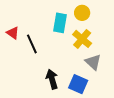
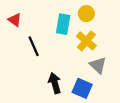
red triangle: (13, 33) -> (15, 20), moved

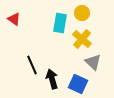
black line: (34, 46) -> (32, 65), moved

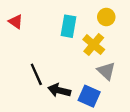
yellow circle: (82, 13) -> (106, 17), moved
black arrow: (52, 79) -> (59, 90), turned -60

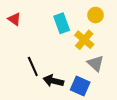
cyan rectangle: (68, 26) -> (62, 23), turned -30

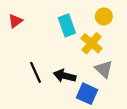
red triangle: (14, 19) -> (15, 21), turned 48
black arrow: (53, 81) -> (65, 76), moved

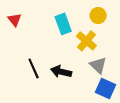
red triangle: (15, 21) -> (14, 20), turned -32
blue square: (87, 94) -> (106, 89), moved

